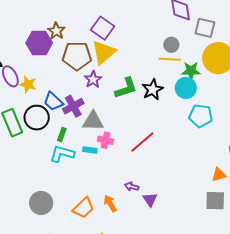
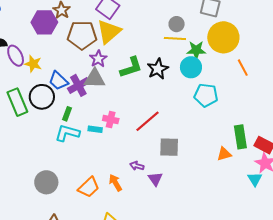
gray triangle: (93, 121) -> (95, 79), moved
gray square: (215, 201) -> (169, 147), moved

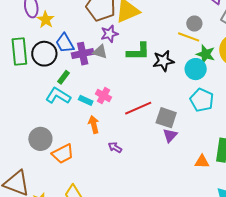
gray triangle: (95, 79) -> (100, 52), size x0.7
gray square: (169, 147) -> (166, 118), moved
purple triangle: (155, 179) -> (170, 135), moved
gray circle: (46, 182) -> (40, 139), moved
orange arrow: (115, 183) -> (94, 125), moved

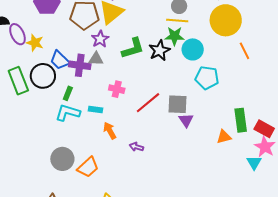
purple cross: (83, 54) -> (80, 65), turned 35
green star: (206, 54) -> (174, 36), moved
pink cross: (103, 96) -> (117, 89), moved

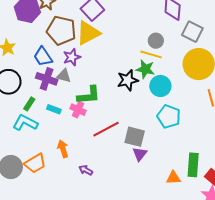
green L-shape: (133, 48) -> (89, 95), moved
blue trapezoid: (60, 60) -> (43, 57), moved
cyan rectangle: (95, 109) -> (54, 109), moved
orange trapezoid: (88, 167) -> (35, 163), moved

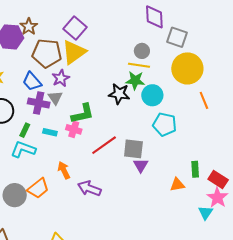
gray triangle: (64, 76) -> (55, 98), turned 49
black star: (128, 80) -> (119, 94), turned 30
green rectangle: (193, 165) -> (195, 169), size x0.7
purple arrow: (86, 170) -> (89, 188), size x1.6

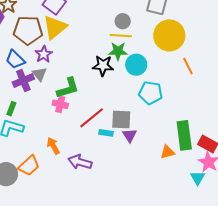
purple cross: (39, 103) -> (23, 81), turned -30
cyan rectangle: (50, 132) -> (106, 133), moved
green rectangle: (195, 169) -> (184, 135), size x1.8

